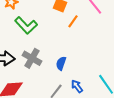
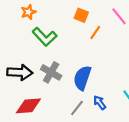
blue semicircle: (61, 63) -> (82, 78), size x1.6

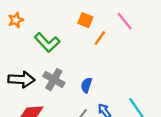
orange star: (28, 12) -> (16, 20), moved
blue semicircle: (82, 78) -> (86, 85), size x0.6

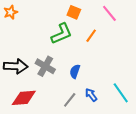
orange line: (100, 38) -> (91, 36), moved
green L-shape: (47, 42) -> (62, 34), moved, turned -70

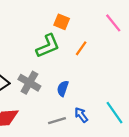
pink line: (109, 13) -> (113, 23), moved
gray line: (70, 100) -> (57, 121), turned 35

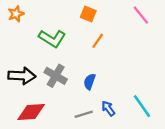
green L-shape: (48, 46) -> (52, 38), moved, turned 55
orange line: (81, 48) -> (98, 41), moved

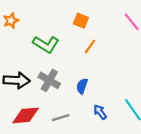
gray line: (84, 114) -> (61, 118), moved

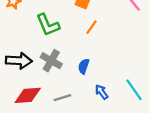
green L-shape: (46, 44) -> (48, 25), turned 35

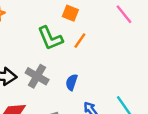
green L-shape: (48, 25) -> (50, 38), moved

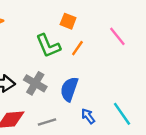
pink line: (124, 14) -> (117, 36), moved
blue semicircle: (72, 82) -> (69, 89), size x1.5

